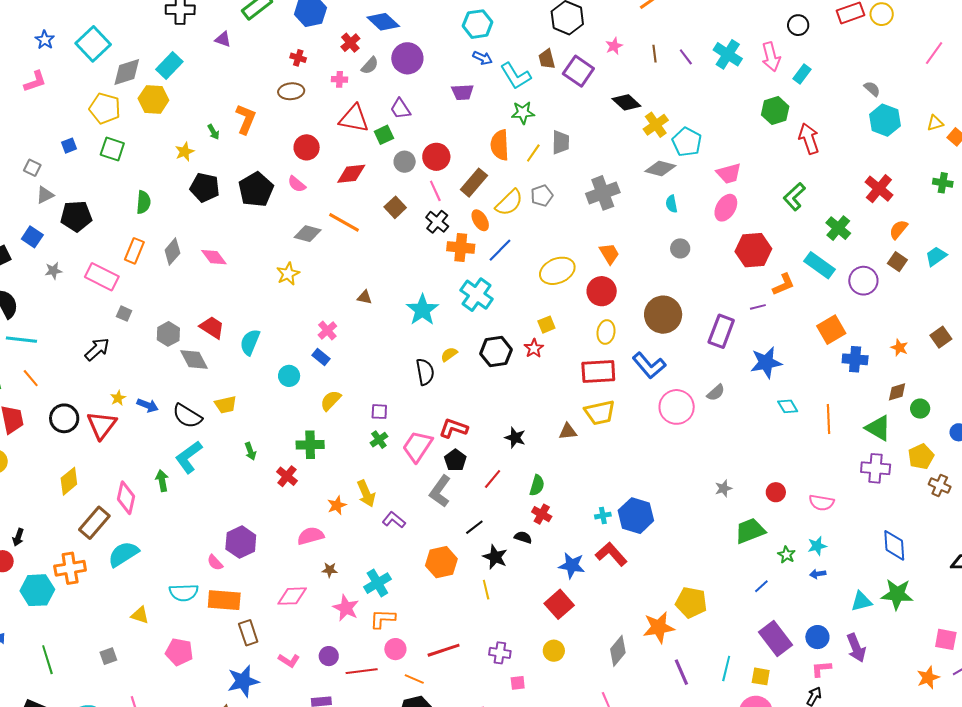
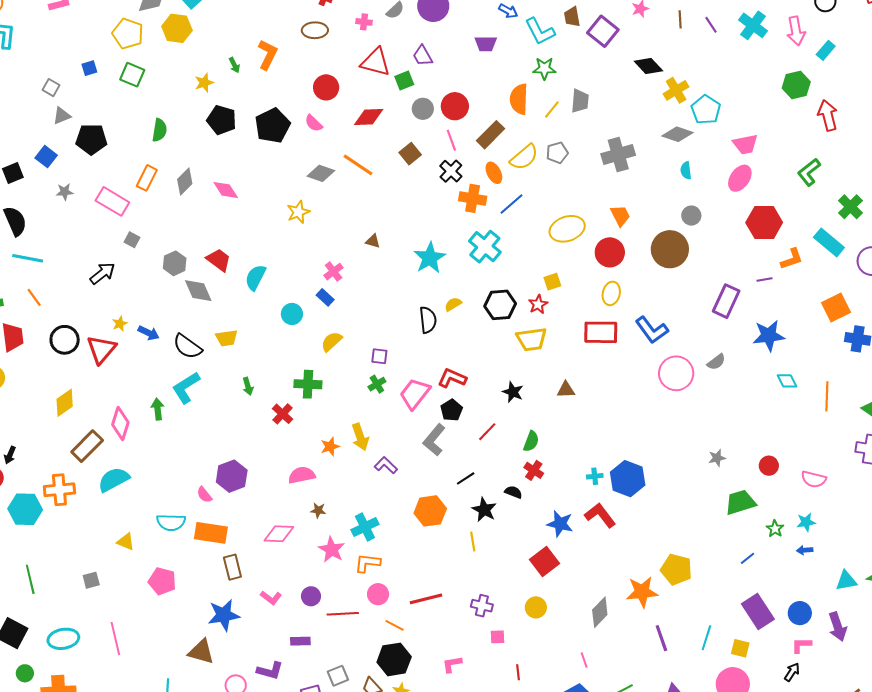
brown circle: (663, 315) -> (670, 249), moved
yellow trapezoid: (600, 413) -> (532, 339), moved

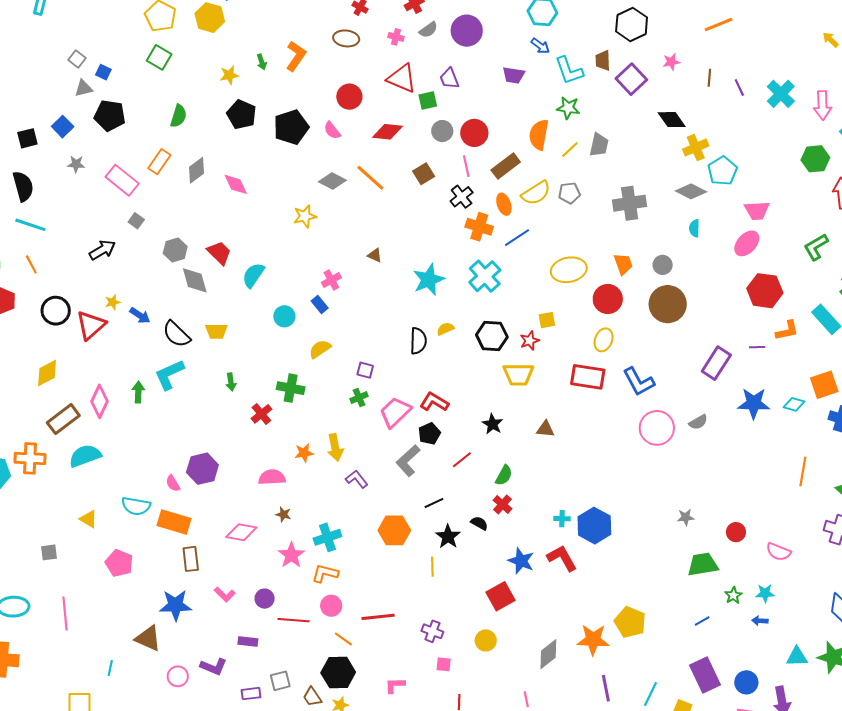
blue square: (89, 68) -> (103, 72), moved, turned 35
gray circle: (691, 216) -> (663, 265), moved
cyan diamond: (787, 381) -> (794, 404), moved, turned -55

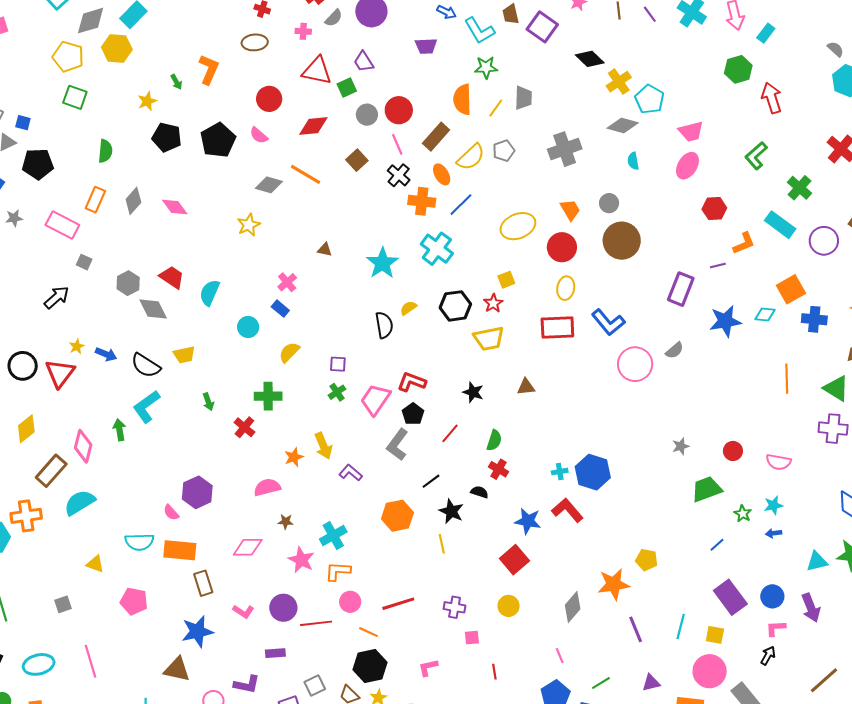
red hexagon: (765, 291) -> (714, 209), size x0.7
purple circle: (265, 599) -> (283, 608), size x1.4
yellow pentagon: (630, 622) -> (647, 560), size x0.7

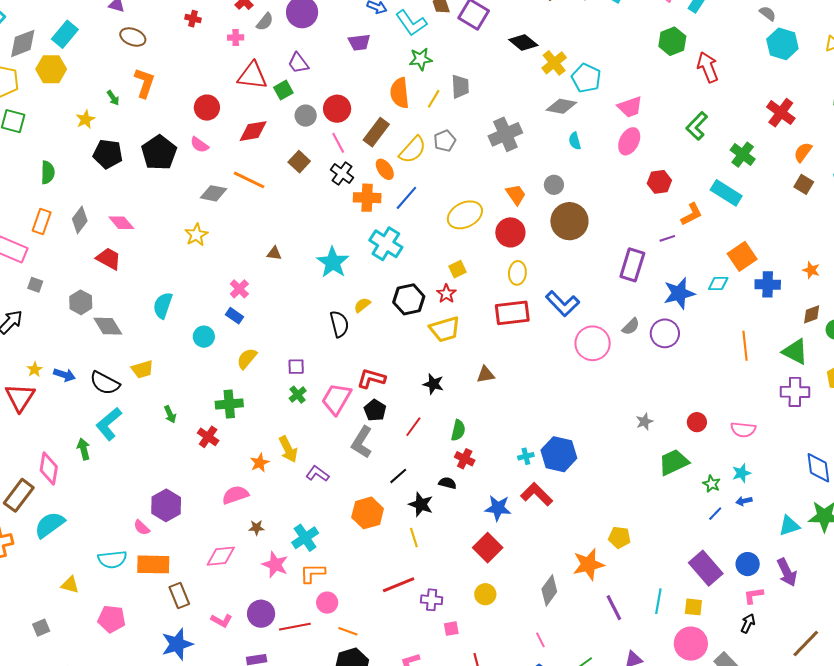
brown ellipse: (255, 42) -> (133, 37), moved, turned 30
purple circle: (824, 241) -> (665, 333), moved
red trapezoid: (172, 277) -> (109, 259), moved
blue line: (717, 545) -> (715, 514), moved
red line: (398, 604) -> (399, 585), moved

